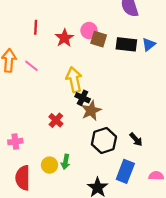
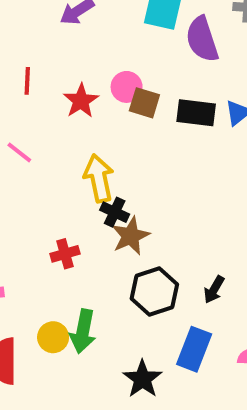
red cross: (56, 120) -> (65, 254), turned 32
black arrow: (136, 139) -> (214, 290), turned 72
green arrow: (66, 162) -> (83, 331), size x1.5

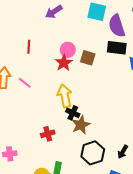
pink circle: (127, 87) -> (68, 50), moved
red star: (81, 101) -> (64, 63), moved
black rectangle: (196, 113) -> (117, 48), moved

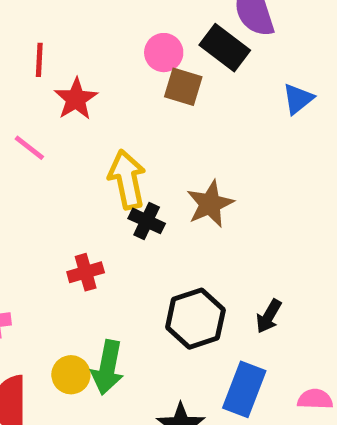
black rectangle: (117, 48) -> (225, 48), moved, turned 30
pink circle: (68, 50) -> (164, 53), moved
red star: (64, 63) -> (76, 99), moved
brown star: (81, 125) -> (210, 204), moved

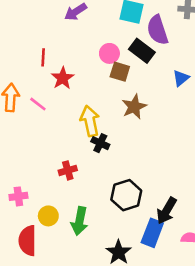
brown star: (210, 204) -> (134, 107), moved
black arrow: (269, 316) -> (167, 211), moved, size x1.5
yellow circle: (71, 375) -> (48, 216), moved

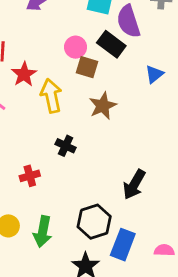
yellow arrow: (90, 121) -> (51, 96), moved
black hexagon: (126, 195) -> (94, 222), moved
black arrow: (167, 211) -> (134, 184), moved

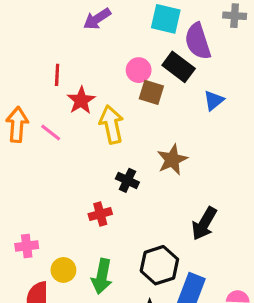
blue triangle: (154, 74) -> (214, 100), moved
brown star: (103, 106) -> (172, 160), moved
red cross: (30, 176) -> (100, 214), moved

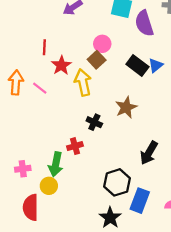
black rectangle: (179, 67) -> (137, 65), moved
brown square: (151, 92) -> (97, 60), moved, turned 30
green arrow: (102, 276) -> (56, 164), moved

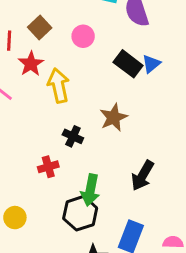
brown square: (97, 60) -> (40, 28), moved
green arrow: (56, 164) -> (90, 190), moved
black hexagon: (117, 182) -> (80, 213), moved

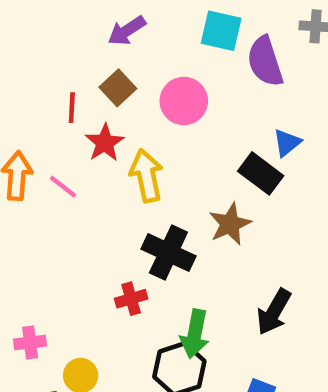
pink circle: (83, 36) -> (184, 101), size x1.4
black rectangle: (128, 64) -> (261, 173), moved
black cross: (73, 136) -> (168, 253), size x1.6

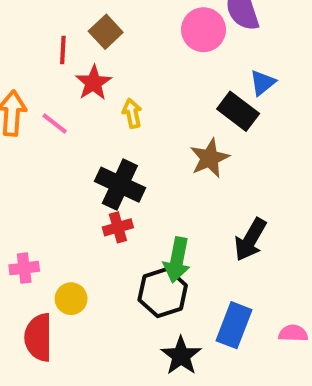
pink circle: (184, 101) -> (203, 30), moved
yellow arrow: (146, 176) -> (132, 113), size x0.6
black cross: (168, 253) -> (120, 185), moved

